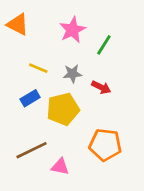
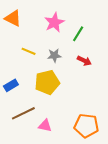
red arrow: (101, 87) -> (84, 61), moved
blue rectangle: (30, 98) -> (11, 85), moved
orange pentagon: (105, 145) -> (86, 126), moved

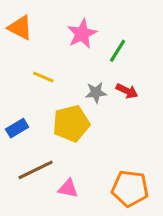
gray star: (54, 55) -> (96, 93), moved

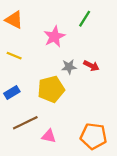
pink star: (82, 34) -> (54, 37), moved
green line: (118, 51) -> (85, 19), moved
yellow line: (43, 77) -> (14, 56), moved

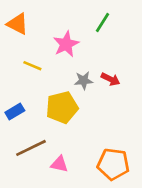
yellow line: (14, 56) -> (32, 66), moved

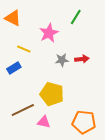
red arrow: (111, 79) -> (82, 59), turned -32
yellow pentagon: (62, 107) -> (52, 94), moved, turned 30
blue rectangle: (15, 112) -> (14, 68), moved

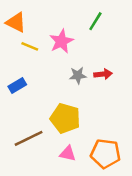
yellow line: (24, 49) -> (30, 46), moved
pink triangle: (44, 122) -> (68, 154), moved

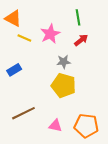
green line: (95, 21) -> (78, 17), turned -42
red arrow: (103, 74) -> (81, 40), moved, turned -32
yellow pentagon: (65, 118) -> (64, 85), moved

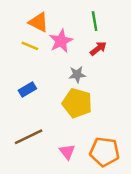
orange triangle: (13, 18) -> (39, 22), moved
blue rectangle: (14, 70) -> (27, 89), moved
pink triangle: (55, 126) -> (67, 152), turned 40

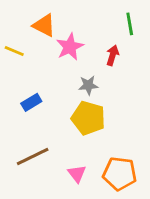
green line: (95, 21) -> (130, 24), moved
yellow line: (30, 46) -> (14, 51), moved
red arrow: (98, 48) -> (113, 55), turned -35

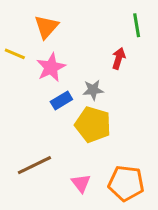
orange triangle: (44, 25) -> (46, 27), turned 45
pink star: (70, 47) -> (51, 67), moved
blue rectangle: (31, 102) -> (61, 100), moved

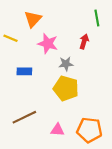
pink star: (51, 67) -> (48, 44), moved, turned -30
blue rectangle: (61, 100) -> (24, 71), moved, turned 32
pink triangle: (81, 183) -> (57, 130), turned -48

